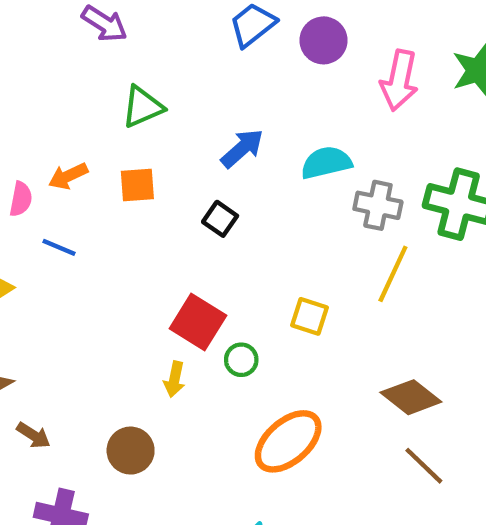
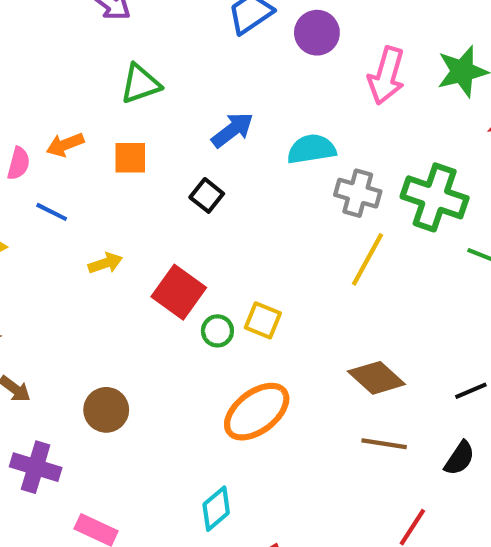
yellow square: (310, 316) -> (263, 320), moved
yellow arrow: (175, 379) -> (105, 263), moved, turned -124
brown line: (424, 466) -> (384, 444), turned -39

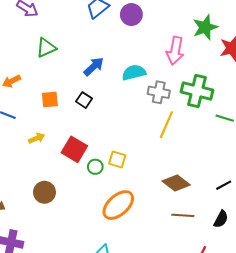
pink arrow: (386, 76) -> (175, 51), moved
orange square: (130, 158) -> (50, 100), moved
brown circle: (106, 410) -> (44, 192), moved

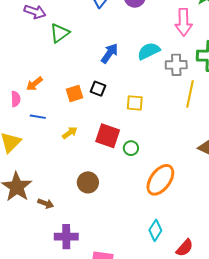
green triangle: (46, 48) -> (60, 33), moved
black square: (84, 100) -> (98, 89), moved
yellow square: (117, 160) -> (135, 103), moved

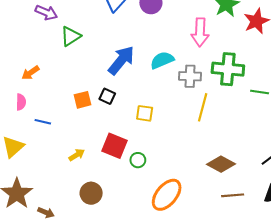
blue arrow: (110, 53) -> (121, 60), size x1.4
orange arrow: (34, 84) -> (30, 73), moved
yellow arrow: (70, 133) -> (77, 155), moved

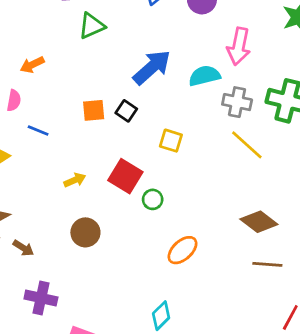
pink arrow: (200, 32) -> (239, 46), moved
yellow line: (203, 107) -> (247, 145), turned -72
orange ellipse: (167, 195) -> (182, 250), size x0.7

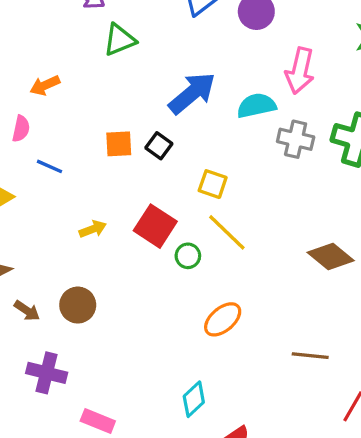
yellow line: (247, 145) -> (227, 232), moved
brown diamond: (259, 222) -> (331, 257), moved
brown circle: (85, 232) -> (78, 305), moved
brown line: (267, 264) -> (310, 356), moved

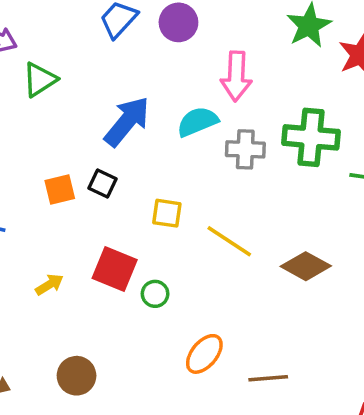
yellow line: (227, 232) -> (229, 241), moved
brown circle: (78, 305) -> (77, 376), moved
brown line: (310, 356) -> (268, 378), moved

